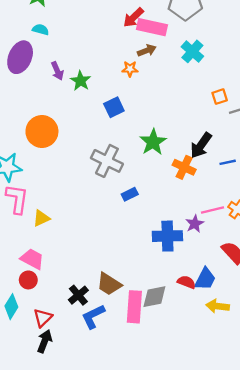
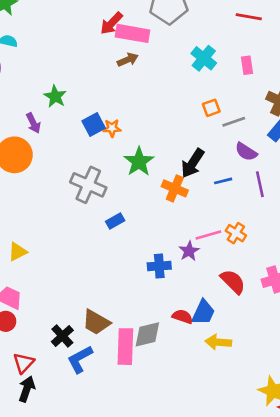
cyan cross: (192, 51) -> (204, 58), moved
orange star: (130, 69) -> (112, 128), moved
purple arrow: (57, 71) -> (33, 123), moved
blue cross: (167, 236) -> (159, 266), size x0.7

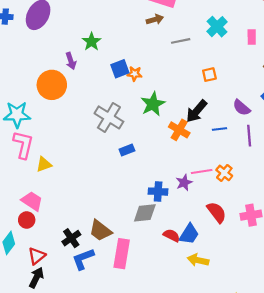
orange square: (211, 108) -> (209, 75), moved
gray line: (234, 122) -> (181, 41), moved
gray diamond: (147, 334) -> (145, 213), moved

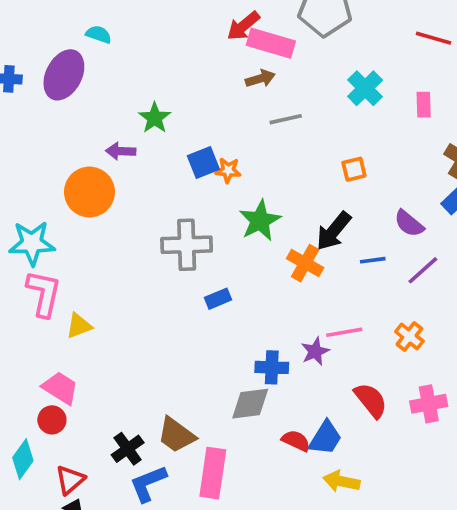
gray line: (181, 41) -> (286, 119), moved
purple arrow: (71, 61) -> (121, 151), turned 112
gray cross: (109, 117) -> (187, 245), turned -32
purple line: (249, 136) -> (423, 270), turned 54
orange cross: (224, 173) -> (409, 336), moved

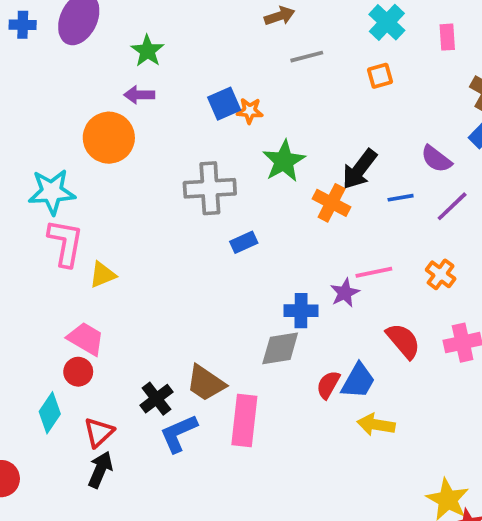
green star: (155, 118) -> (147, 51), moved
orange square: (354, 169) -> (380, 76), moved
red semicircle: (296, 441) -> (328, 385), turned -84

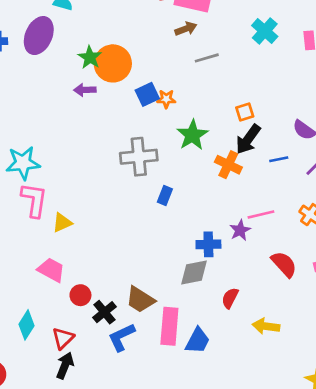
orange square: (380, 76) -> (245, 112), moved
orange circle: (109, 138) -> (113, 63), moved
blue rectangle: (244, 242) -> (165, 196), turned -42
red circle: (78, 372) -> (80, 295), moved
blue trapezoid: (358, 381) -> (198, 341), moved

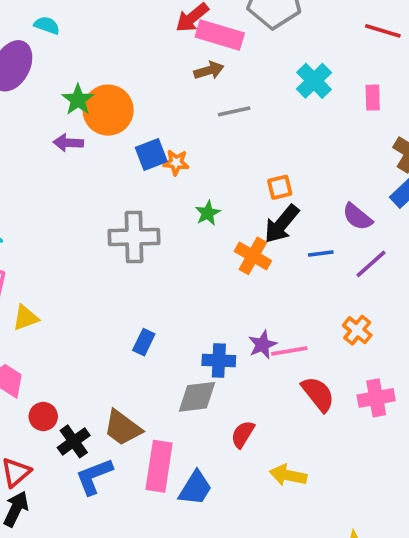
green star: (192, 135) -> (208, 213), size x0.6
blue rectangle: (165, 196) -> (144, 342), moved
pink line: (261, 215) -> (289, 351), moved

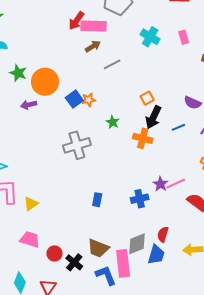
green star: (78, 100) -> (18, 73), moved
gray diamond: (197, 397) -> (137, 244), moved
blue L-shape: (94, 476) -> (106, 275), moved, turned 105
blue trapezoid: (195, 488) -> (156, 255), moved

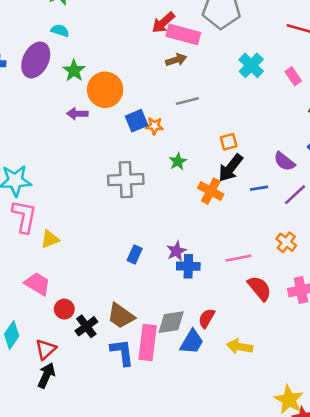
pink rectangle: (184, 37) -> (293, 76), turned -32
gray line: (112, 64) -> (187, 101), moved
purple star: (161, 184) -> (176, 251), moved

